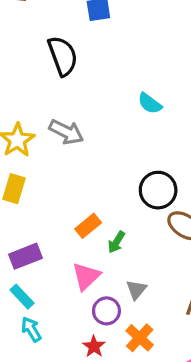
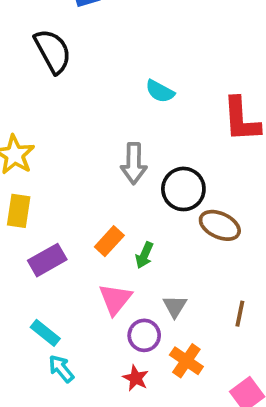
gray arrow: (66, 132) -> (134, 163), moved, turned 72
purple rectangle: (26, 256) -> (47, 260), moved

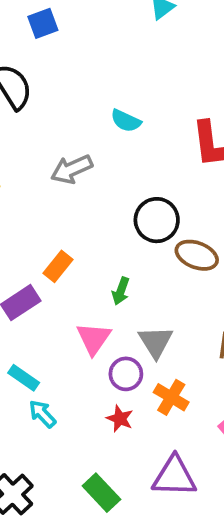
gray arrow: (134, 163) -> (72, 169), moved, turned 69
orange rectangle: (109, 241) -> (58, 266), moved
gray triangle: (175, 306) -> (156, 342), size x1.4

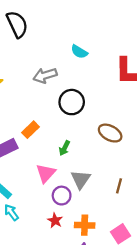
black circle: (157, 220) -> (72, 102), moved
orange cross: (171, 397) -> (85, 225), moved, turned -36

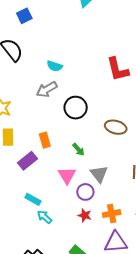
cyan semicircle: (79, 52) -> (55, 66), moved
orange rectangle: (30, 130) -> (45, 140), turned -49
green arrow: (64, 148) -> (78, 150), turned -56

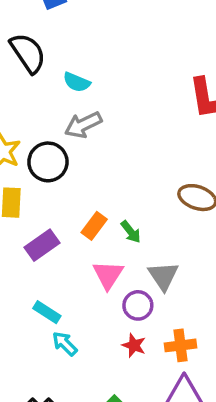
cyan semicircle: (55, 66) -> (77, 82), moved
black circle: (76, 108) -> (48, 162), moved
orange rectangle: (45, 140) -> (94, 226), moved, turned 49

